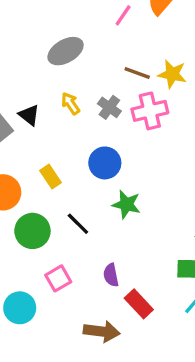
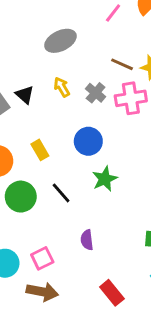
green star: (126, 204) -> (105, 179), turned 30
pink square: (58, 278) -> (42, 258), moved
red rectangle: (139, 304) -> (112, 293), moved
brown arrow: (102, 331) -> (42, 292), moved

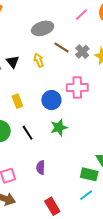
brown line: (122, 64) -> (61, 48), moved
gray cross: (96, 93) -> (82, 52), moved
pink cross: (131, 98) -> (77, 87), moved

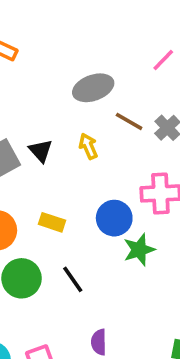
yellow rectangle: (17, 101) -> (52, 222), turned -48
green star: (59, 127) -> (139, 250), moved

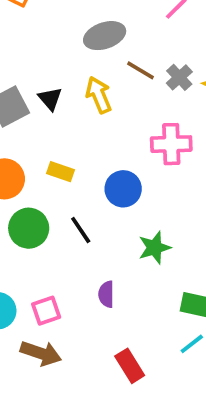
yellow arrow: (88, 146) -> (99, 95), size x1.4
blue circle: (114, 218) -> (123, 189), moved
green star: (139, 250) -> (154, 248), moved

